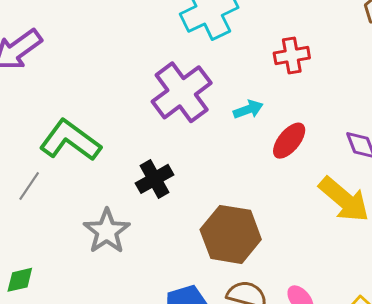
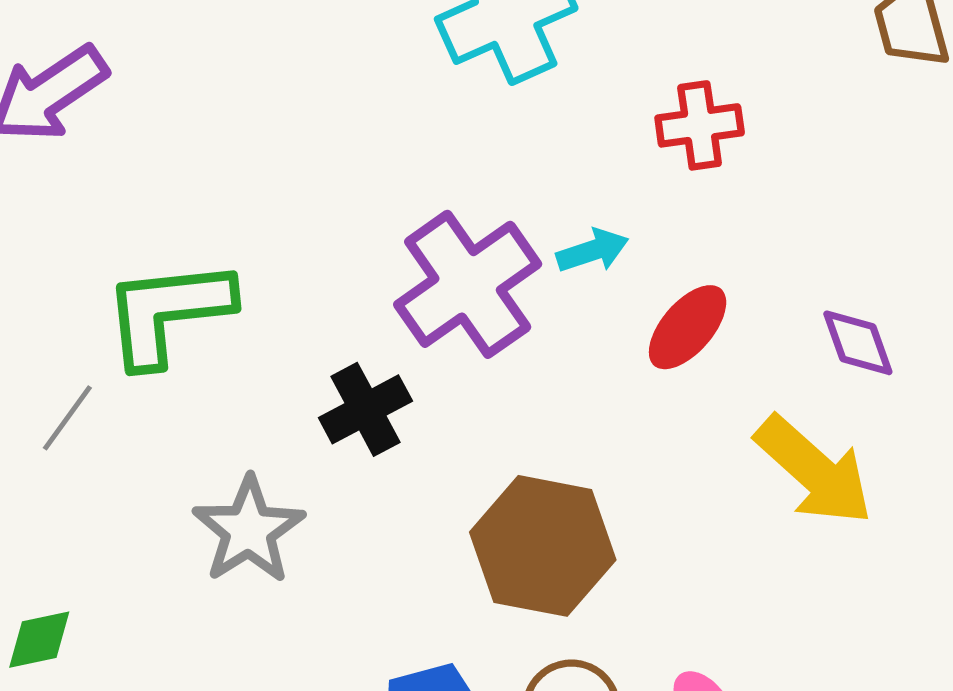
purple cross: (182, 92) -> (468, 284), moved
green L-shape: (70, 140) -> (168, 312), turned -44

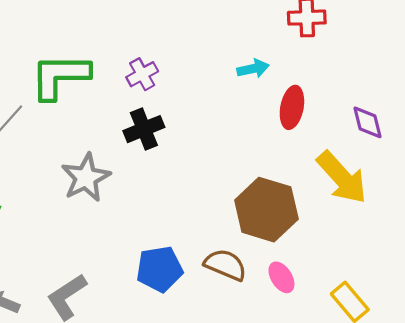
purple cross: (468, 284) -> (142, 74), moved, size x0.5
red ellipse: (688, 327) -> (292, 107), turned -36
brown hexagon: (543, 546) -> (266, 210), moved

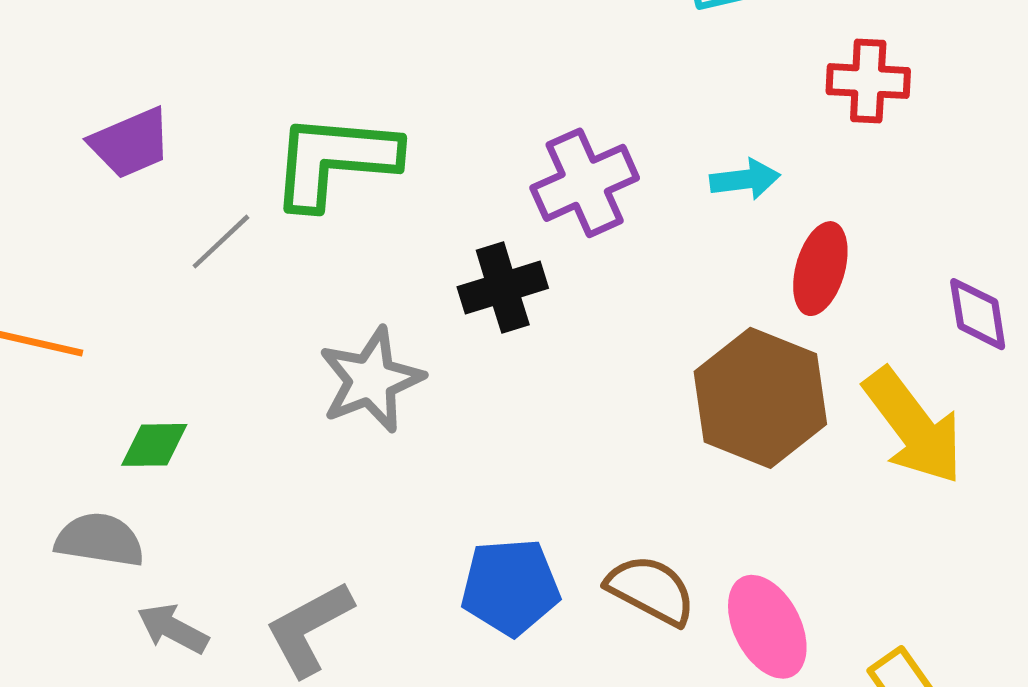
purple cross: (142, 74) -> (585, 183), moved, size x1.5
brown hexagon: (266, 210) -> (760, 398), moved
pink ellipse: (281, 277) -> (767, 627), size x1.5

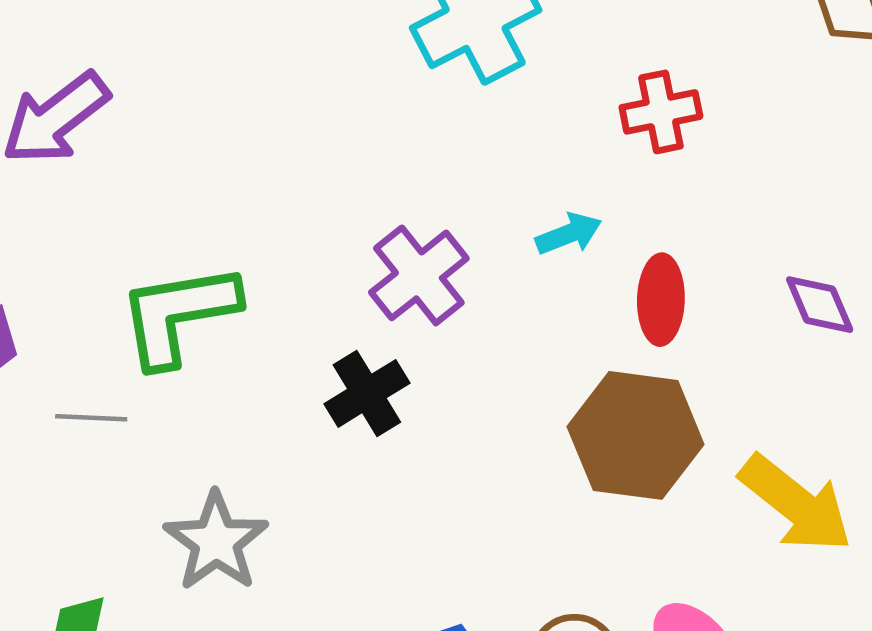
gray line: (221, 242) -> (91, 418), turned 60
gray star: (371, 380) -> (216, 541), moved
yellow arrow: (913, 426) -> (796, 504), moved

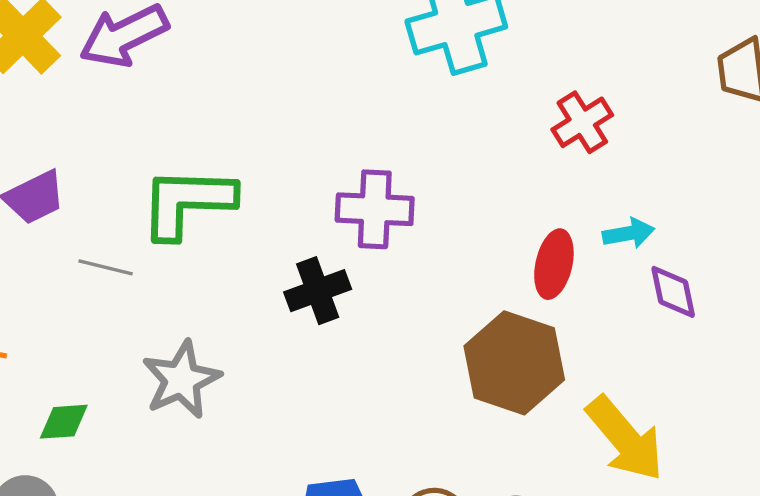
red cross: (661, 112) -> (582, 122), turned -32
cyan arrow: (569, 234) -> (629, 233), moved
purple cross: (419, 275) -> (375, 209), turned 30

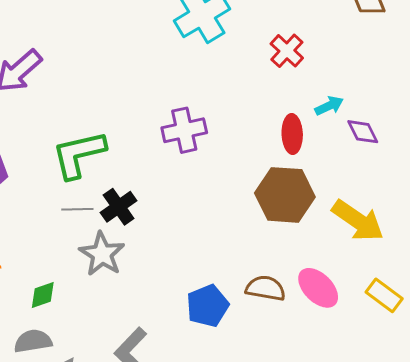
gray line: (106, 267) -> (77, 209), moved
black cross: (318, 291) -> (119, 207), moved

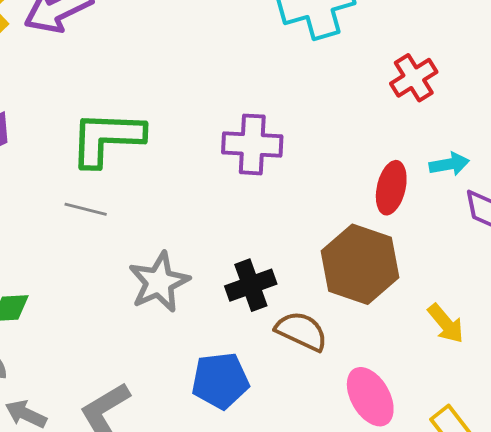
black cross: (119, 207) -> (251, 285), moved
yellow arrow: (358, 221) -> (446, 324), size x0.6
gray star: (102, 254) -> (159, 282), moved
brown semicircle: (266, 288) -> (301, 331), moved

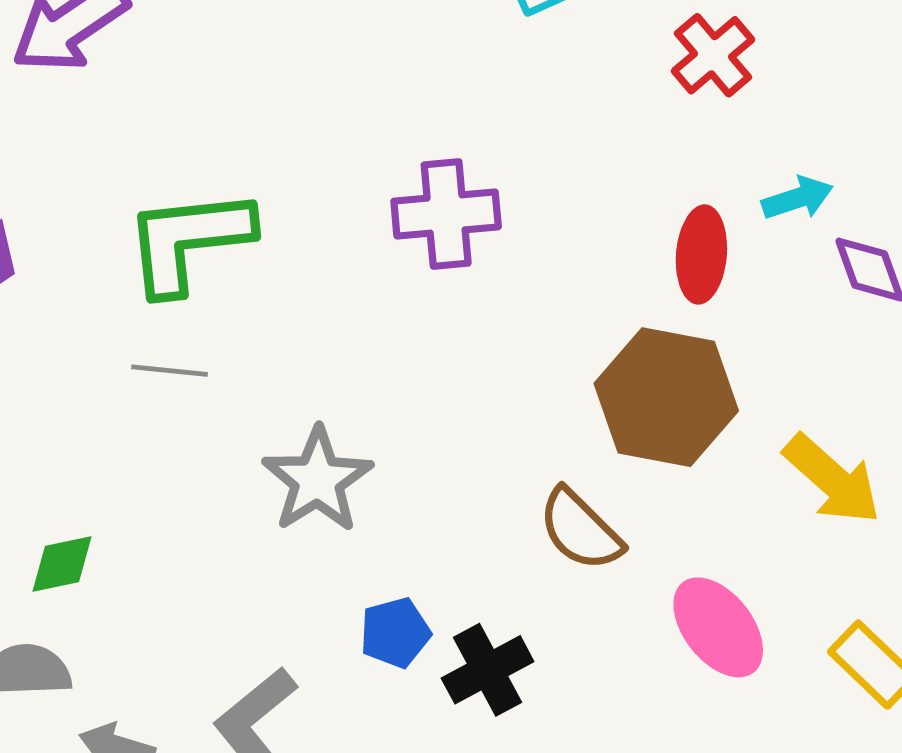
black cross: (251, 285) -> (488, 670), moved
yellow arrow: (446, 324) -> (832, 479), size x1.4
brown semicircle: (301, 331) -> (580, 530), turned -152
blue pentagon: (220, 381) -> (395, 633), moved, size x0.7

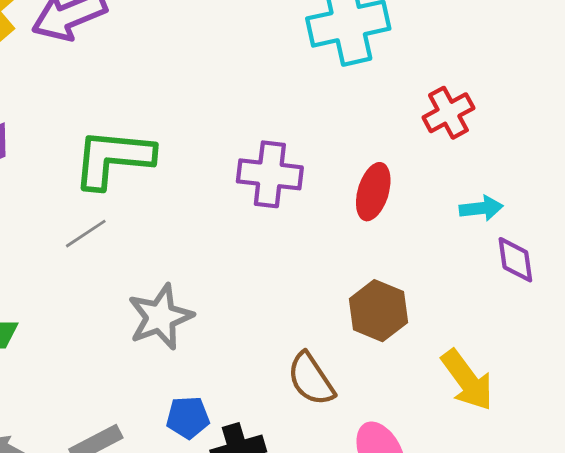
red ellipse: (701, 254) -> (373, 192), moved
gray line: (170, 371) -> (86, 234), turned -51
brown hexagon: (666, 397) -> (378, 311), size x0.7

